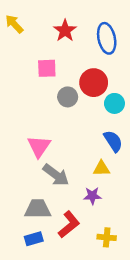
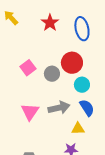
pink square: (47, 68) -> (28, 68), moved, turned -35
cyan circle: (114, 103) -> (82, 85), moved
gray arrow: (56, 175) -> (59, 108), moved, turned -50

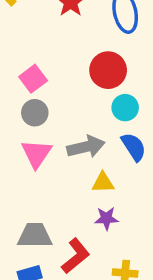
gray circle: (52, 74) -> (35, 113), moved
yellow triangle: (78, 129) -> (103, 183), moved

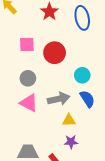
red circle: (108, 70) -> (55, 53), moved
pink square: (33, 79) -> (27, 45), moved, turned 35
pink triangle: (36, 154) -> (29, 103), turned -36

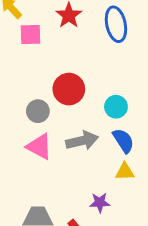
pink square: (27, 45) -> (30, 35), moved
red circle: (55, 53) -> (69, 89), moved
yellow triangle: (69, 120) -> (125, 172), moved

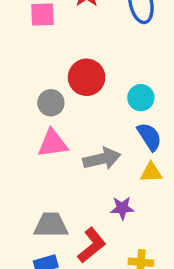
gray arrow: (82, 141) -> (102, 159), moved
pink triangle: (39, 147) -> (53, 143), turned -36

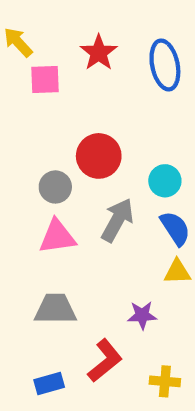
gray arrow: (102, 159) -> (117, 220), moved, turned -48
gray trapezoid: (51, 225) -> (55, 309), moved

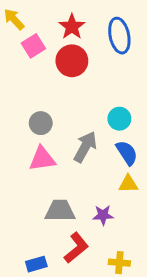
pink square: (45, 79) -> (33, 46), turned -30
red circle: (99, 156) -> (72, 61), moved
gray trapezoid: (55, 309) -> (60, 211), moved

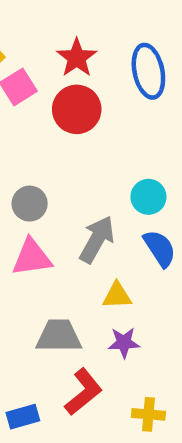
yellow triangle: (128, 184) -> (117, 296), moved

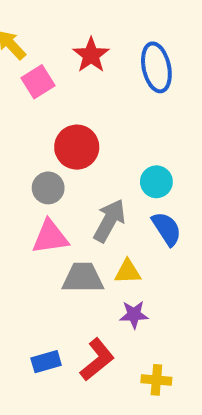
red circle: (77, 109) -> (77, 147), moved
gray trapezoid: (59, 336) -> (83, 278), moved
blue rectangle: (23, 417) -> (46, 362), moved

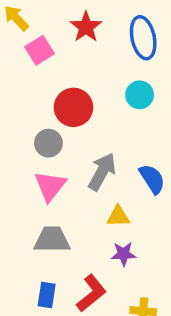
cyan circle: (156, 182) -> (140, 95), moved
pink triangle: (50, 237) -> (50, 186), turned -44
gray trapezoid: (83, 278) -> (52, 240), moved
blue rectangle: (46, 362) -> (47, 295), turned -65

